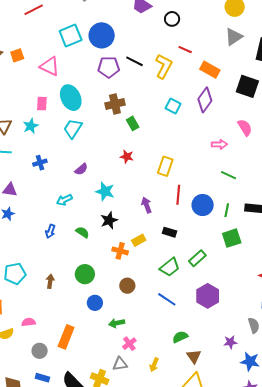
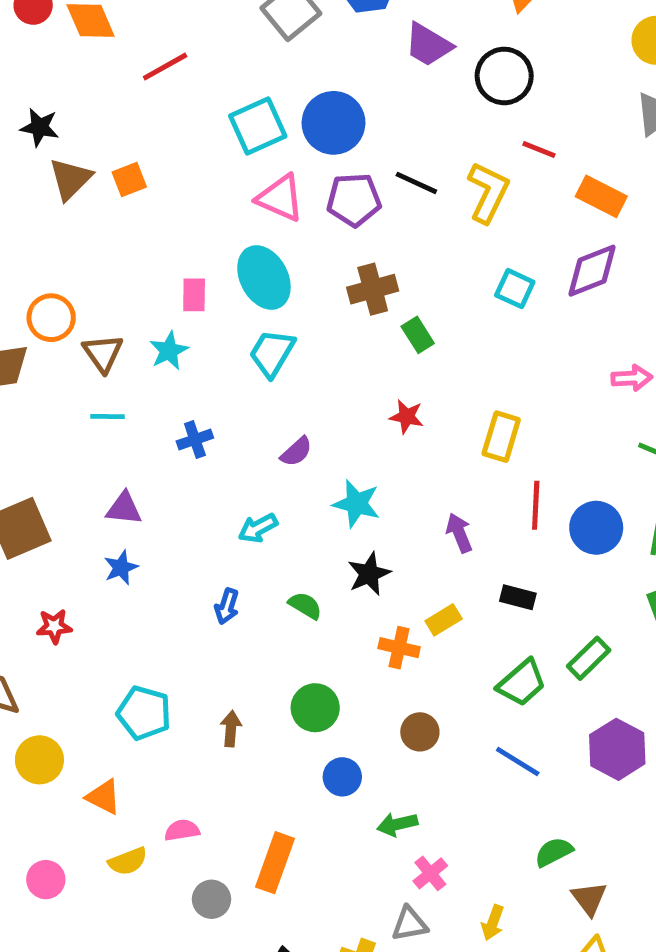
black circle: (172, 19) -> (504, 76), size x1.5
pink triangle: (50, 66) -> (280, 198), moved
purple diamond: (205, 100) -> (592, 271), turned 35
cyan pentagon: (15, 274) -> (144, 713), turned 30

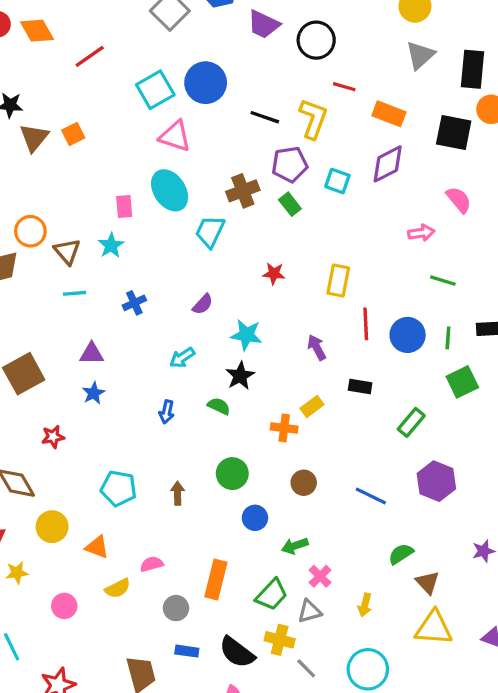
purple pentagon: (354, 200) -> (290, 164), moved
green rectangle: (418, 335) -> (290, 204), moved
cyan trapezoid: (272, 353) -> (210, 231), moved
black star: (369, 574) -> (240, 376), moved
green trapezoid: (522, 683) -> (272, 595), moved

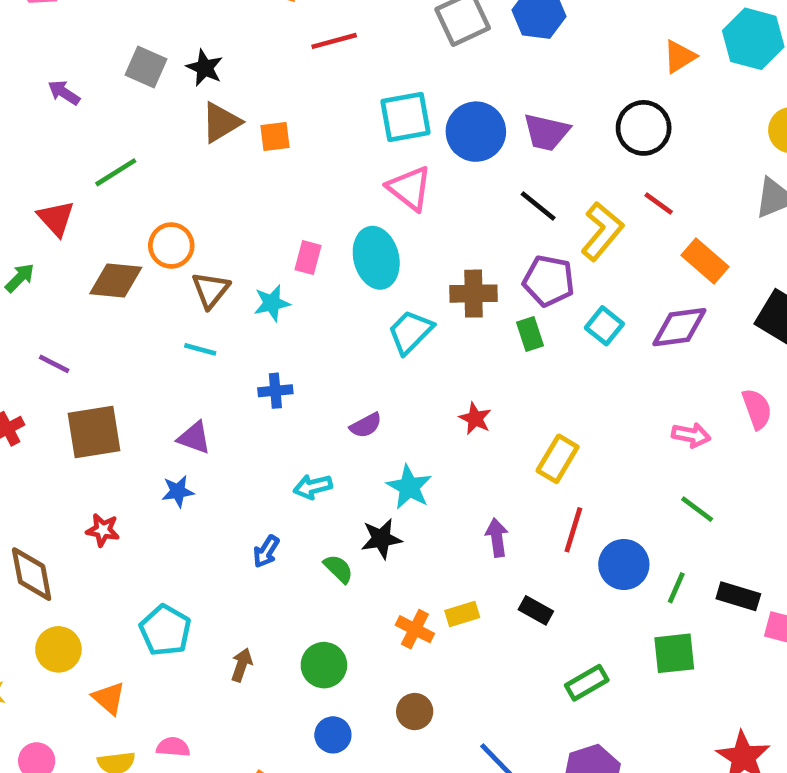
purple trapezoid: (264, 24) -> (546, 132), moved, turned -32

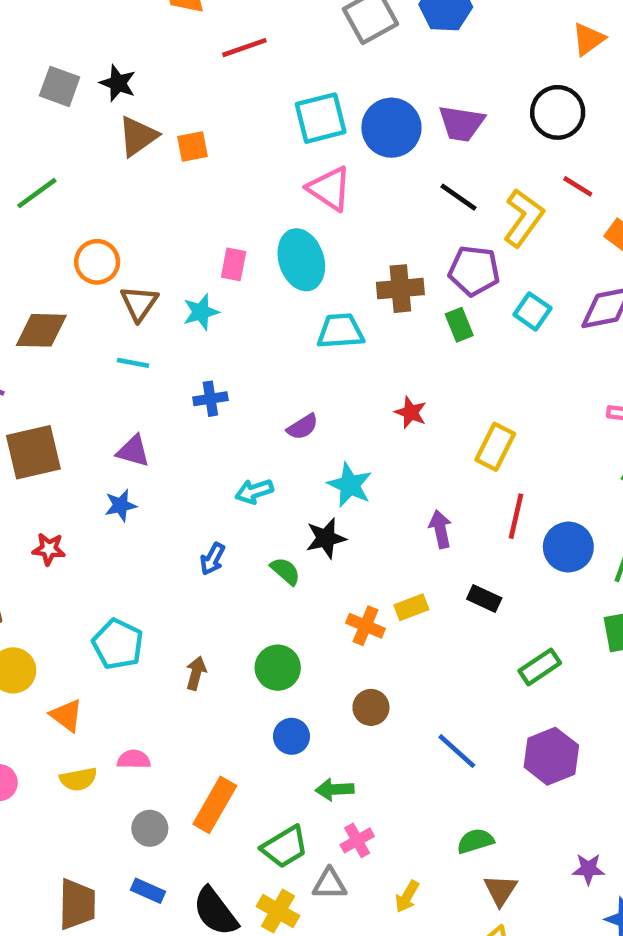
brown diamond: (116, 281) -> (41, 330), moved
cyan trapezoid: (410, 332) -> (340, 331), turned 45

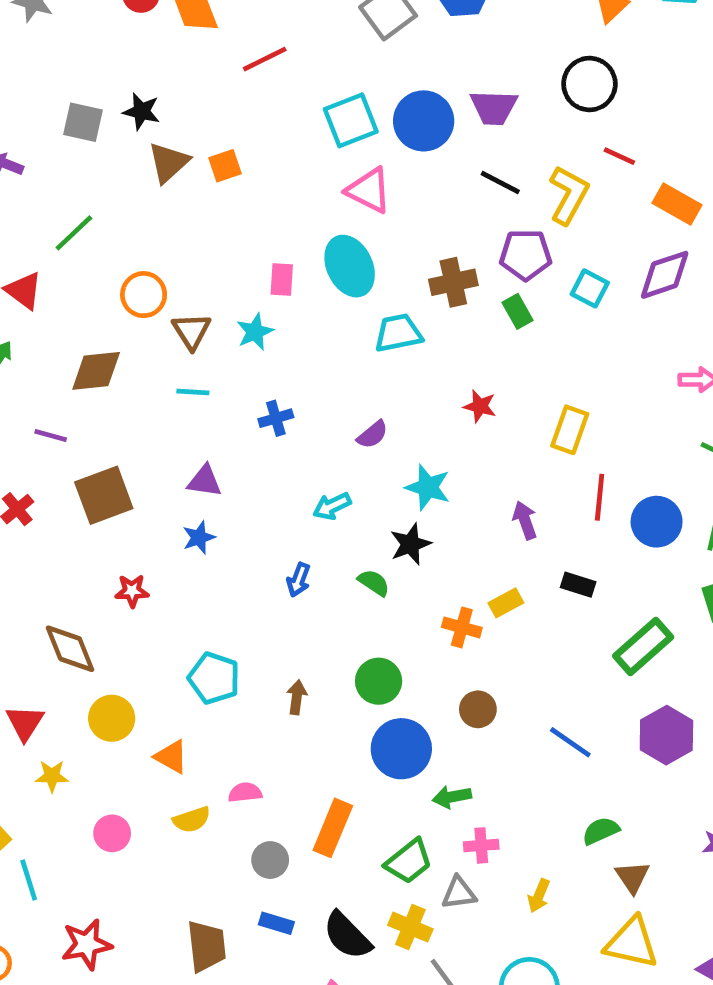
green rectangle: (540, 667) -> (643, 647), size x1.4
blue circle: (291, 736) -> (401, 749), size x1.6
pink cross: (357, 840) -> (481, 845), turned 32

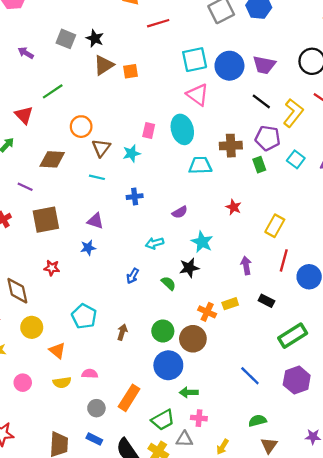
brown circle: (478, 709) -> (193, 339), moved, size x1.5

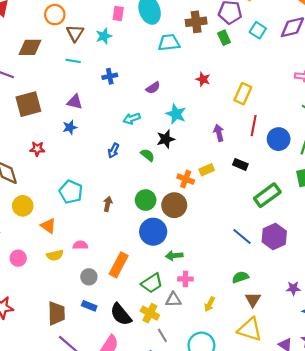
blue line: (250, 376) -> (242, 237), moved

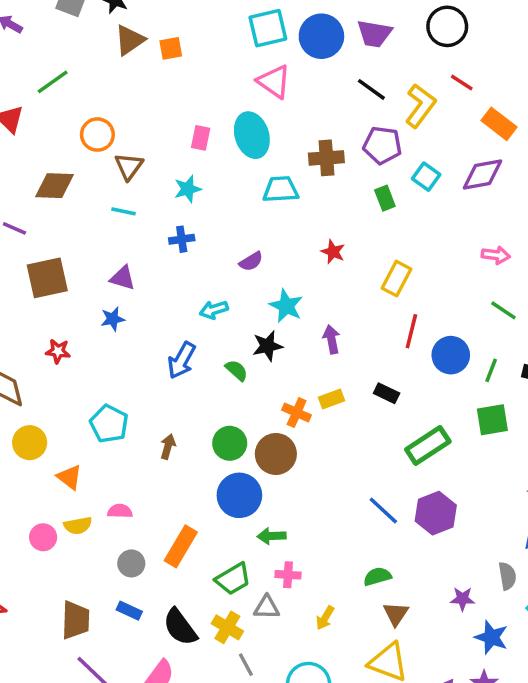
cyan star: (104, 36) -> (188, 189), moved
green rectangle: (224, 38) -> (385, 198), moved
purple arrow: (219, 133) -> (331, 339), moved
blue arrow: (113, 151) -> (182, 360), size x1.5
pink circle: (18, 258) -> (43, 537), moved

